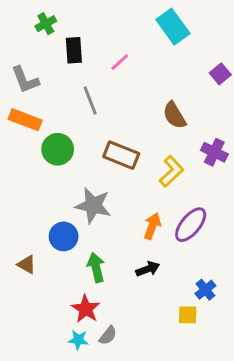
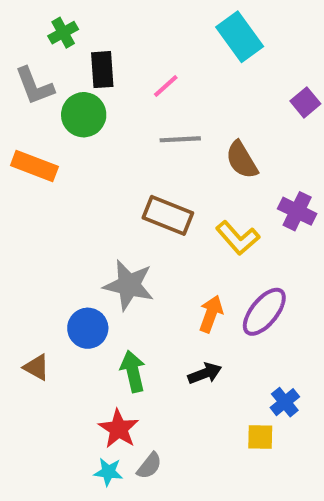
gray L-shape: (25, 80) -> (34, 86), moved
gray line: (90, 100) -> (180, 139), moved, turned -72
green circle: (58, 149) -> (84, 115), moved
yellow L-shape: (171, 171) -> (238, 238), turned 92

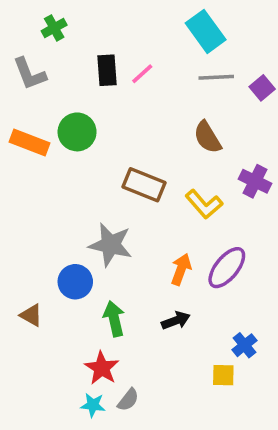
black rectangle: (102, 70) -> (107, 70), moved
green circle: (84, 115) -> (77, 132), moved
gray line: (180, 139) -> (216, 77), moved

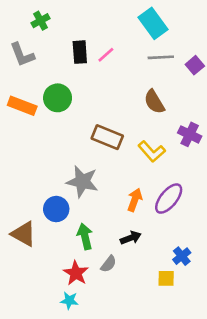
brown triangle: (31, 315) -> (24, 234), size x1.5
gray semicircle: (128, 400) -> (109, 264), moved

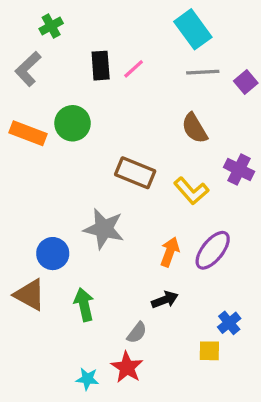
gray L-shape: (22, 55) -> (28, 69), turned 68
blue circle: (56, 209) -> (53, 254), moved
green arrow: (85, 236) -> (84, 305), moved
red star: (76, 273) -> (127, 367), moved

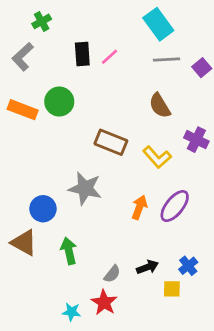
black arrow: (165, 300) -> (148, 267), moved

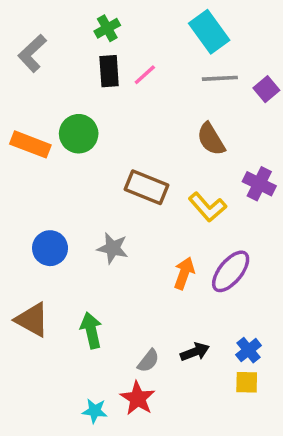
green cross: (42, 21) -> (107, 28), moved
gray L-shape: (23, 57) -> (32, 53), moved
gray star: (85, 188) -> (113, 248), size x0.7
blue circle: (43, 209) -> (50, 248), moved
yellow square: (172, 289) -> (247, 382), moved

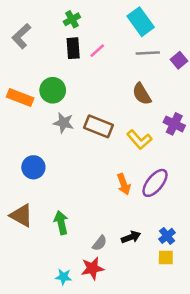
gray star: (113, 248) -> (64, 123), moved
orange arrow: (184, 273) -> (124, 184), turned 140
red star: (138, 398) -> (92, 268), turned 30

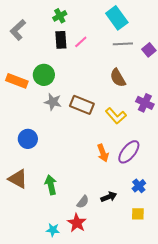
blue cross: (167, 236) -> (139, 186), moved
red star: (92, 268) -> (77, 223), turned -30

